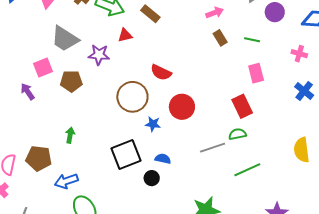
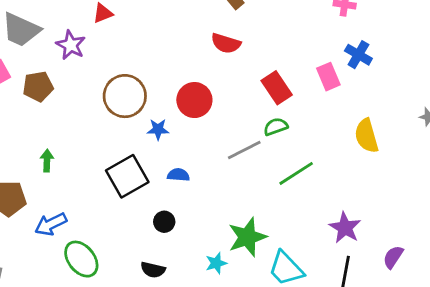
purple star: (99, 55) -> (71, 45), turned 30
red semicircle: (161, 72) -> (226, 43), moved
pink rectangle: (256, 73) -> (328, 77), moved
black circle: (152, 178) -> (164, 222), moved

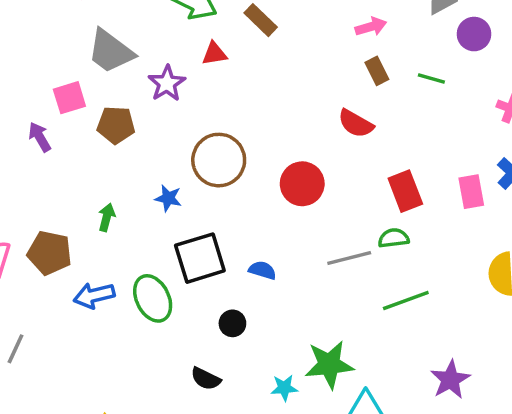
blue star: (158, 129) -> (168, 198), moved
green ellipse: (81, 259) -> (153, 298), moved

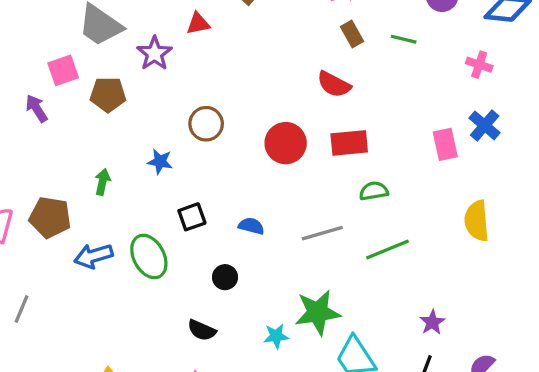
brown circle: (219, 160) -> (206, 124), size x0.7
red rectangle: (405, 191) -> (349, 143), moved, turned -72
black square: (200, 258) -> (192, 217), size x0.6
gray line: (349, 258) -> (322, 233), moved
purple star: (450, 380) -> (432, 322), size x0.7

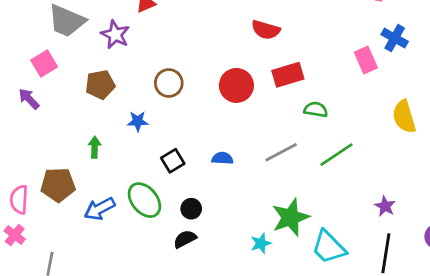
brown pentagon: (108, 94) -> (100, 85), moved
green semicircle: (374, 191) -> (316, 110), turned 30
black circle: (225, 277) -> (191, 209), moved
black semicircle: (202, 330) -> (185, 239), moved, turned 140

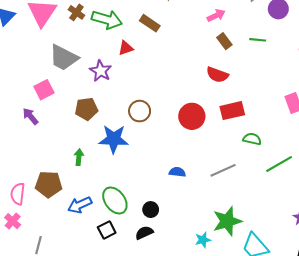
blue star: (138, 121) -> (114, 139), size x1.8
green line: (337, 155) -> (279, 164), moved
black square: (173, 161) -> (107, 230), moved

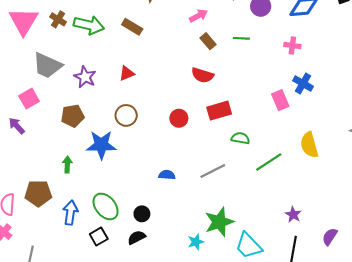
red triangle: (126, 48) -> (127, 73), moved
red circle: (192, 116) -> (179, 118), size x0.7
blue arrow: (80, 205) -> (70, 213), turned 125

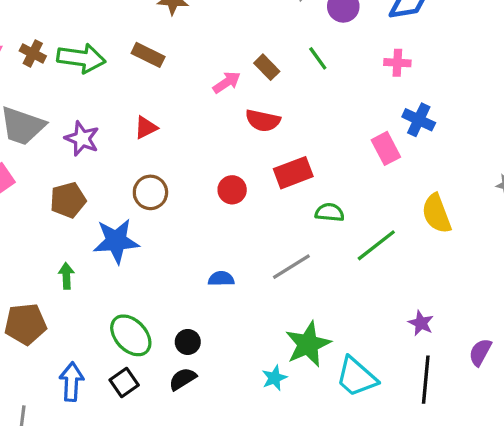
pink arrow: (198, 16) -> (227, 82), moved
green line: (241, 38) -> (318, 58), turned 56
blue arrow: (70, 213) -> (71, 382), moved

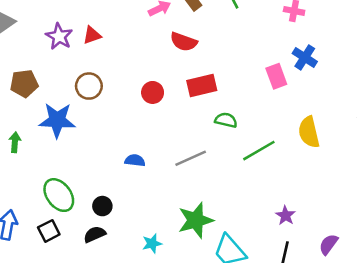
purple star: (82, 139) -> (59, 36), moved
cyan star: (274, 378) -> (152, 243), moved

